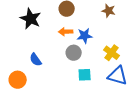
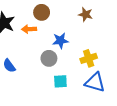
orange arrow: (66, 32) -> (29, 29), moved
yellow cross: (112, 53) -> (89, 58), turned 35

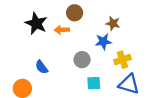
brown star: (86, 14) -> (113, 23), moved
blue star: (60, 41) -> (103, 42), moved

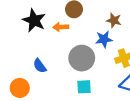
gray circle: (82, 60) -> (82, 58), size x1.5
cyan square: (94, 83) -> (84, 87), moved

